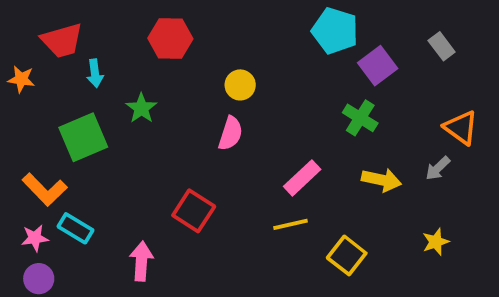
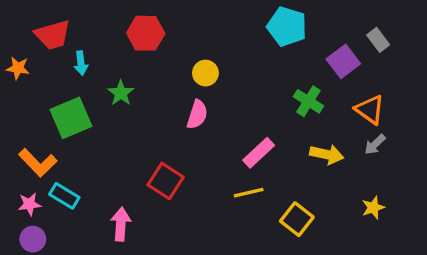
purple square: (378, 66) -> (343, 61), moved
orange triangle: (461, 128) -> (370, 110), moved

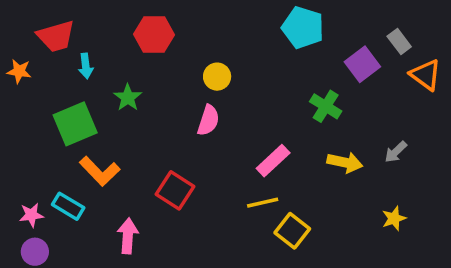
orange triangle: (370, 110) -> (425, 75), moved
orange L-shape: (38, 163) -> (100, 171), moved
yellow square: (297, 219) -> (292, 231), moved

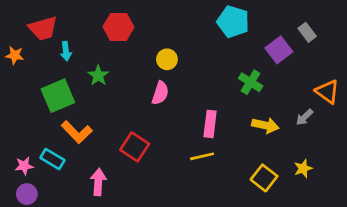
orange triangle: (425, 75) -> (327, 92), moved
pink rectangle: (273, 161) -> (210, 124), turned -40
yellow square: (292, 231) -> (264, 178), moved

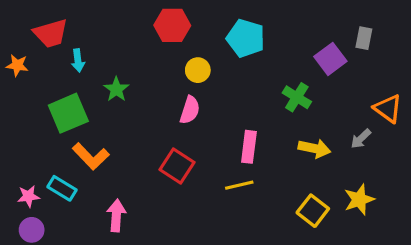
cyan pentagon: (233, 22) -> (246, 38), moved
red hexagon: (118, 27) -> (172, 25), moved
gray rectangle: (307, 32) -> (364, 38), turned 48
red square: (135, 147) -> (177, 166), moved
yellow star: (303, 168) -> (359, 200), size x1.4

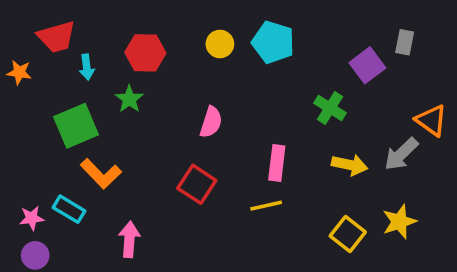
red hexagon: (172, 25) -> (145, 53), moved
yellow circle: (198, 70) -> (220, 44), moved
gray arrow: (361, 139) -> (401, 154), size x1.5

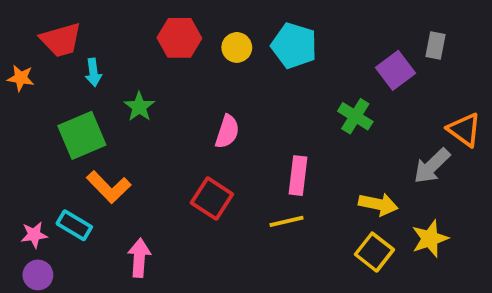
red hexagon: (145, 53) -> (179, 38), moved
yellow arrow: (350, 165) -> (378, 204), moved

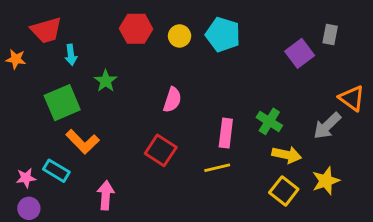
green cross: (355, 116) -> (269, 121), moved

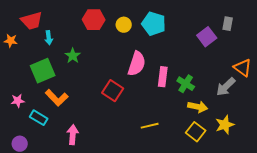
pink semicircle: (172, 100) -> (137, 64), moved, size x1.4
pink rectangle: (226, 133) -> (163, 77), moved
red square: (161, 150) -> (113, 91), moved
yellow line: (217, 168) -> (150, 126), moved
pink star: (26, 178) -> (18, 101), moved

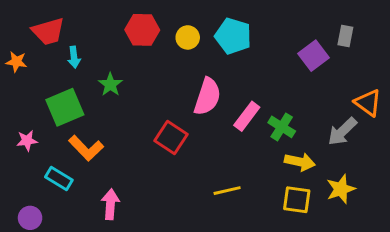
pink rectangle: (163, 77) -> (247, 116), turned 30
pink star: (18, 101) -> (27, 141), moved
yellow square: (196, 132) -> (297, 200), turned -30

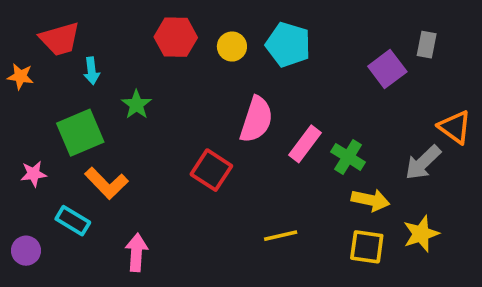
purple circle: (30, 218) -> (26, 251), moved

